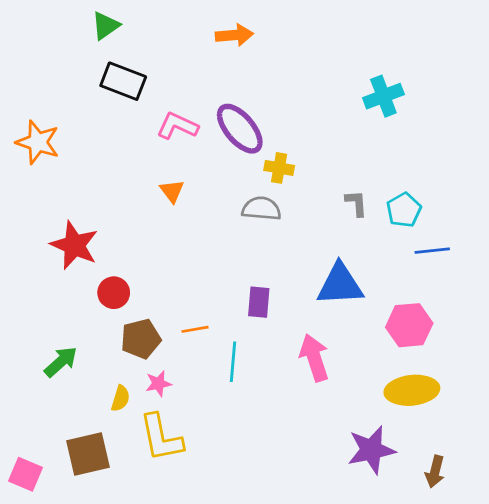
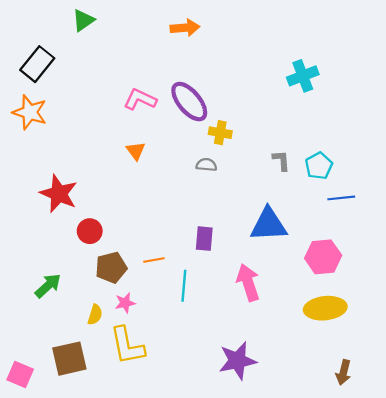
black rectangle: (123, 81) -> (37, 64), moved, turned -72
gray semicircle: (261, 209) -> (206, 165), size x0.7
purple star: (371, 450) -> (237, 361), moved

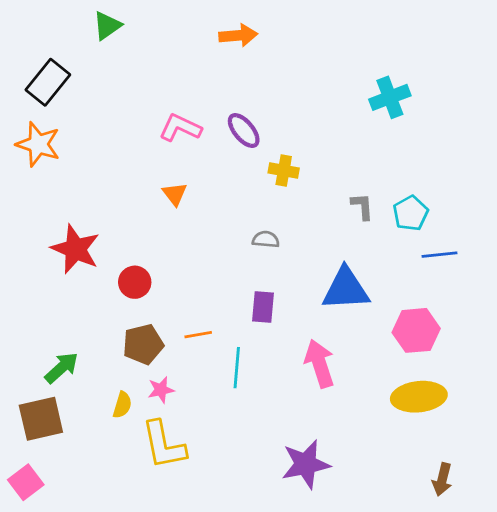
purple ellipse: (189, 102) -> (244, 130), size x0.7
gray semicircle: (206, 165) -> (266, 239), moved
red circle: (90, 231) -> (135, 282), moved
brown square: (69, 359) -> (41, 419), moved
pink square: (20, 375) -> (26, 482), turned 30

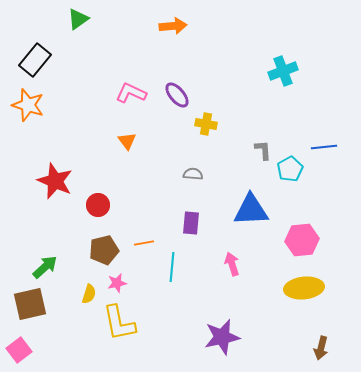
cyan pentagon: (411, 213) -> (290, 169), moved
blue line: (440, 255) -> (324, 147), moved
pink arrow: (320, 364) -> (232, 264), size x0.7

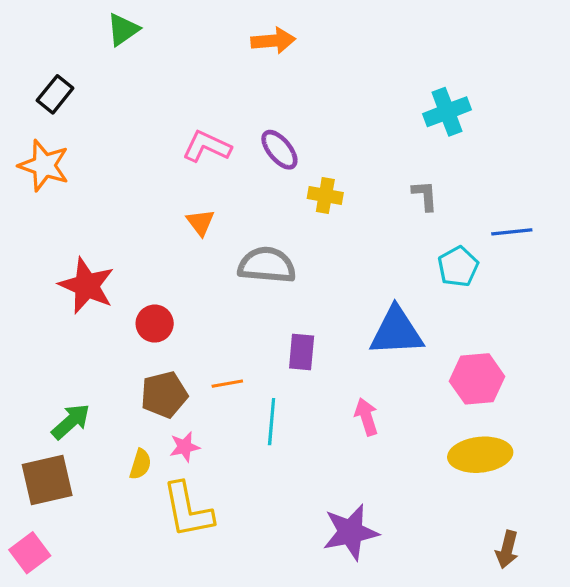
black rectangle: (35, 60) -> (55, 94), size x0.7
gray L-shape: (263, 150) -> (425, 196), moved
gray semicircle: (193, 174) -> (267, 265), moved, size x1.8

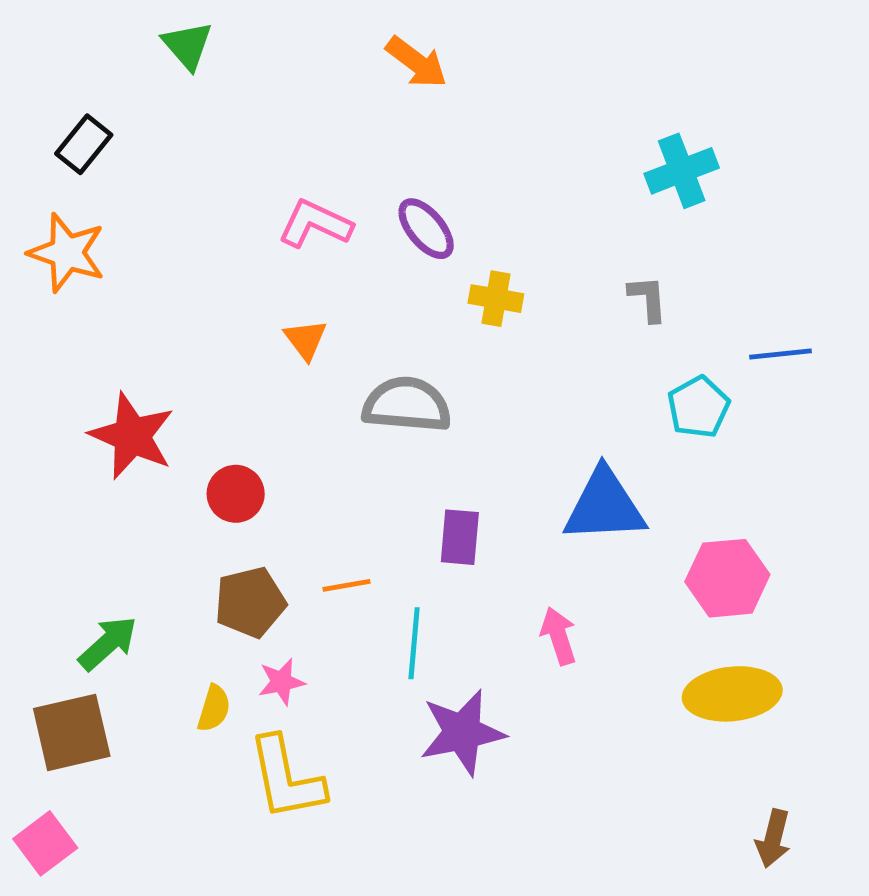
green triangle: (123, 30) -> (187, 45), turned -36
orange arrow: (273, 41) -> (416, 62), turned 42
purple star: (351, 532) -> (462, 732), moved

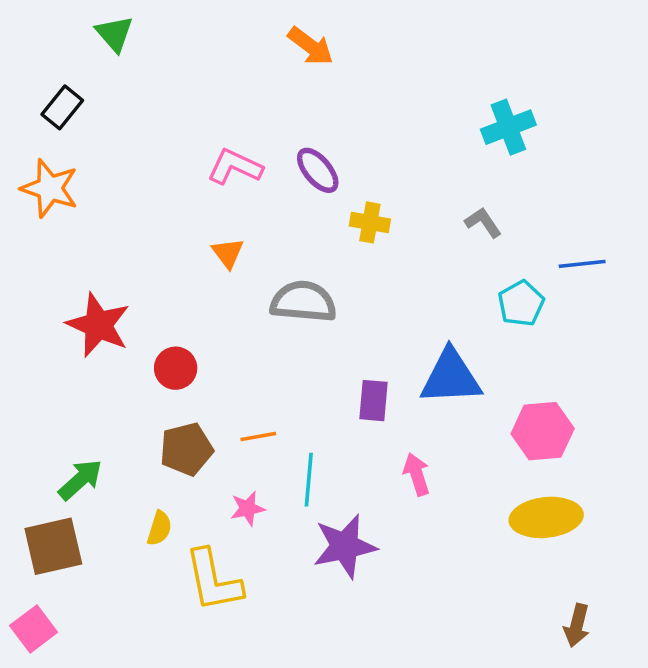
green triangle: (187, 45) -> (114, 34), moved
gray L-shape: (648, 299) -> (483, 222), turned -30
purple rectangle: (460, 537) -> (373, 401), moved
pink star: (281, 682) -> (248, 508), moved

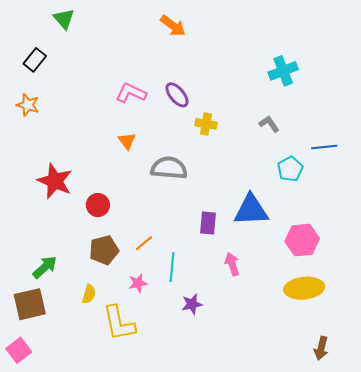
orange star: (50, 188) -> (28, 105), size x0.7
orange line: (258, 437) -> (144, 243), turned -30
purple star: (345, 546) -> (192, 304), size x0.6

